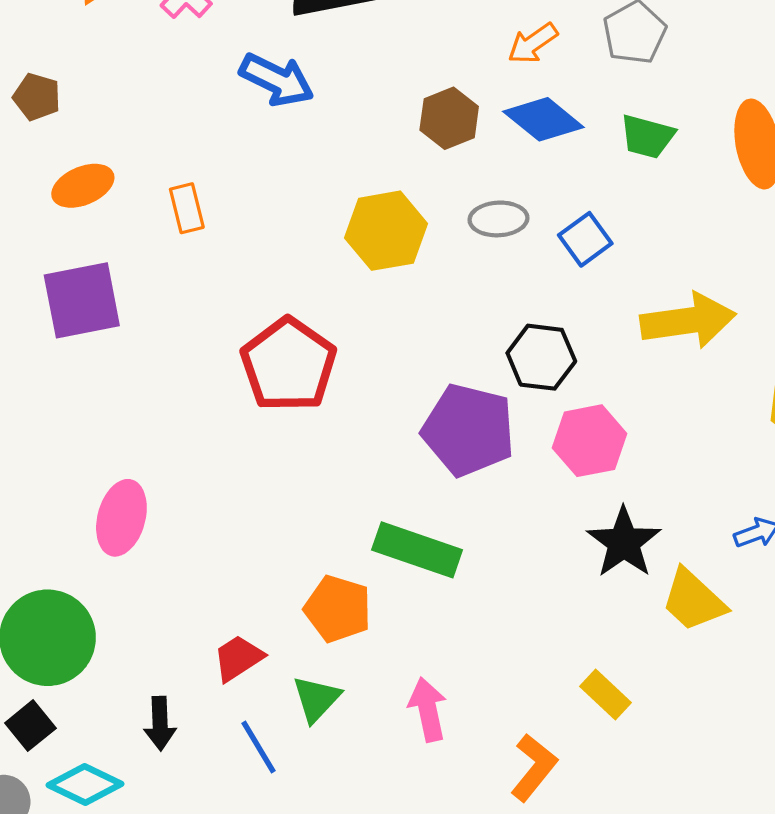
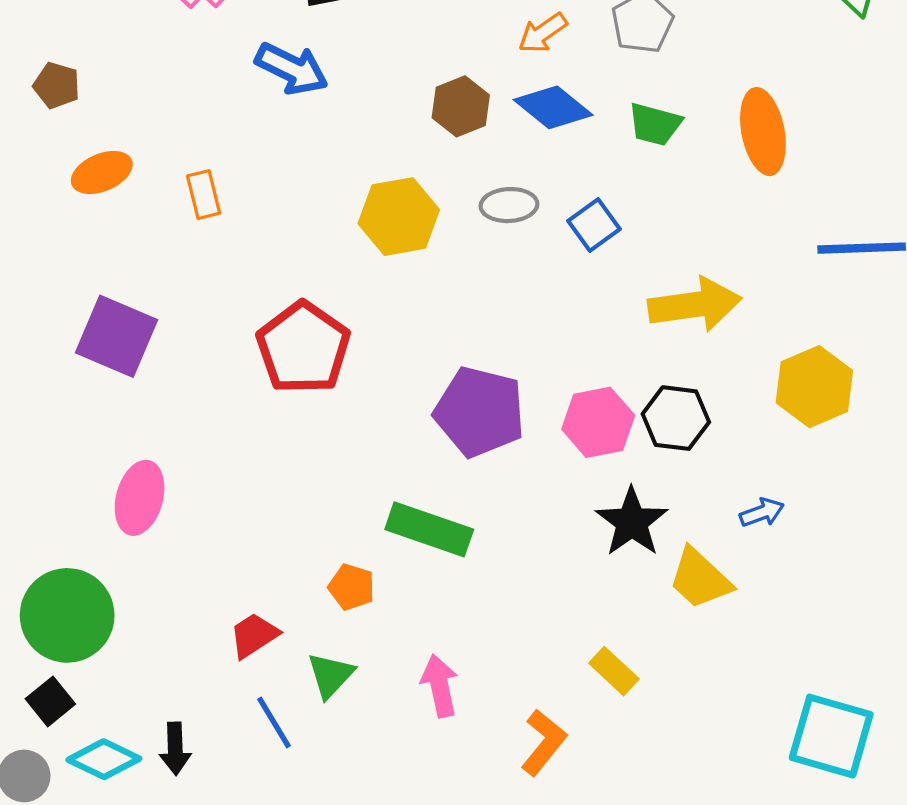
purple square: (82, 300) -> (116, 336), moved, turned 34
black hexagon: (541, 357) -> (676, 418), moved
orange pentagon: (338, 609) -> (352, 587), size x0.7
black arrow: (160, 723) -> (175, 749), moved

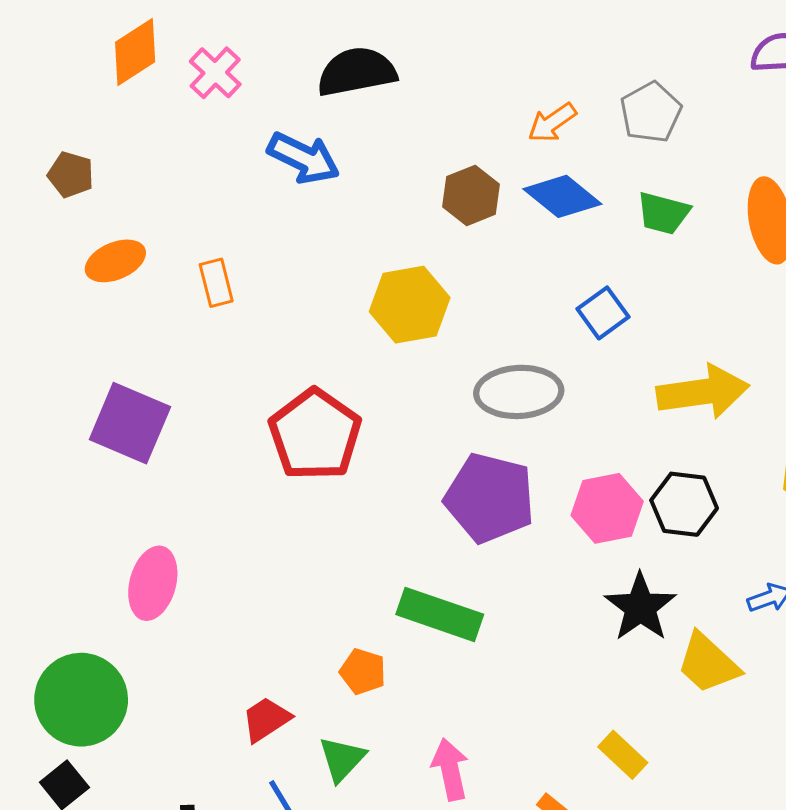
gray ellipse: (509, 205) -> (519, 392), moved, size x1.5

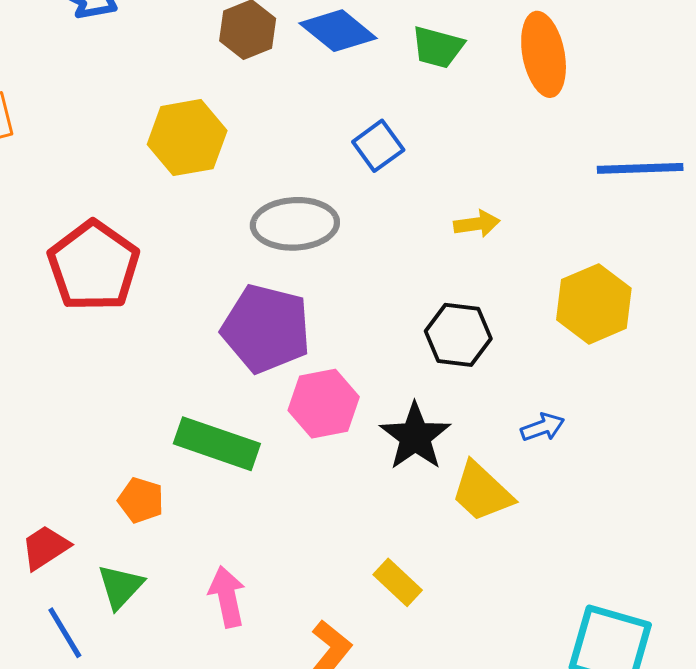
yellow arrow: (703, 392) -> (477, 224), size x0.5
pink hexagon: (607, 508) -> (324, 404), moved

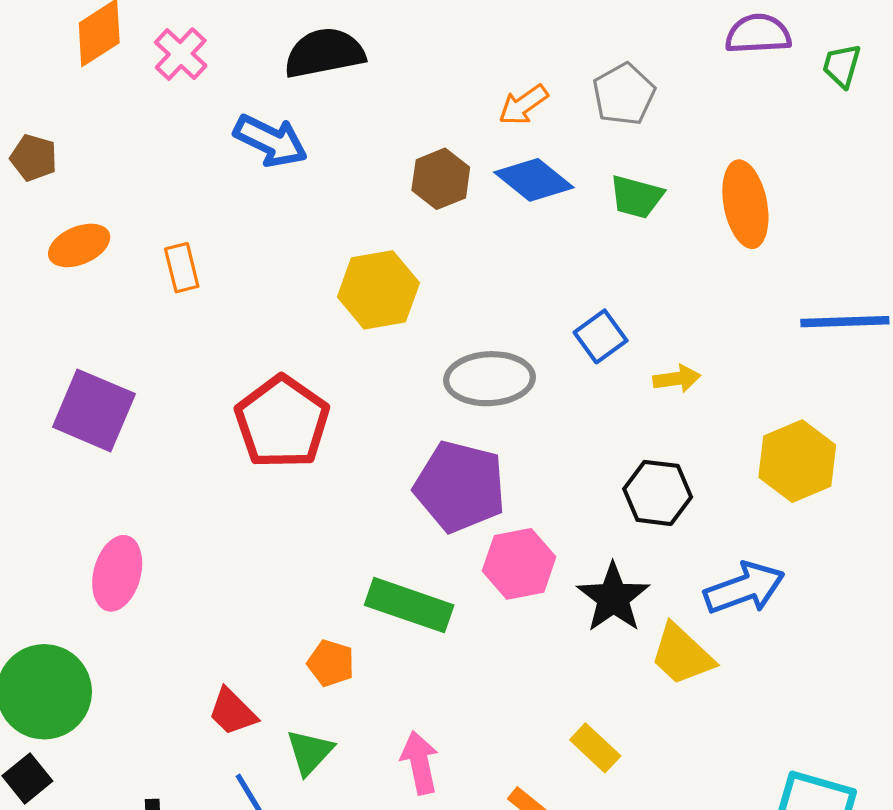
blue square: (378, 146) -> (601, 336), moved
blue arrow: (543, 427) -> (744, 588), size x1.8
red trapezoid: (45, 547) -> (232, 712), turned -102

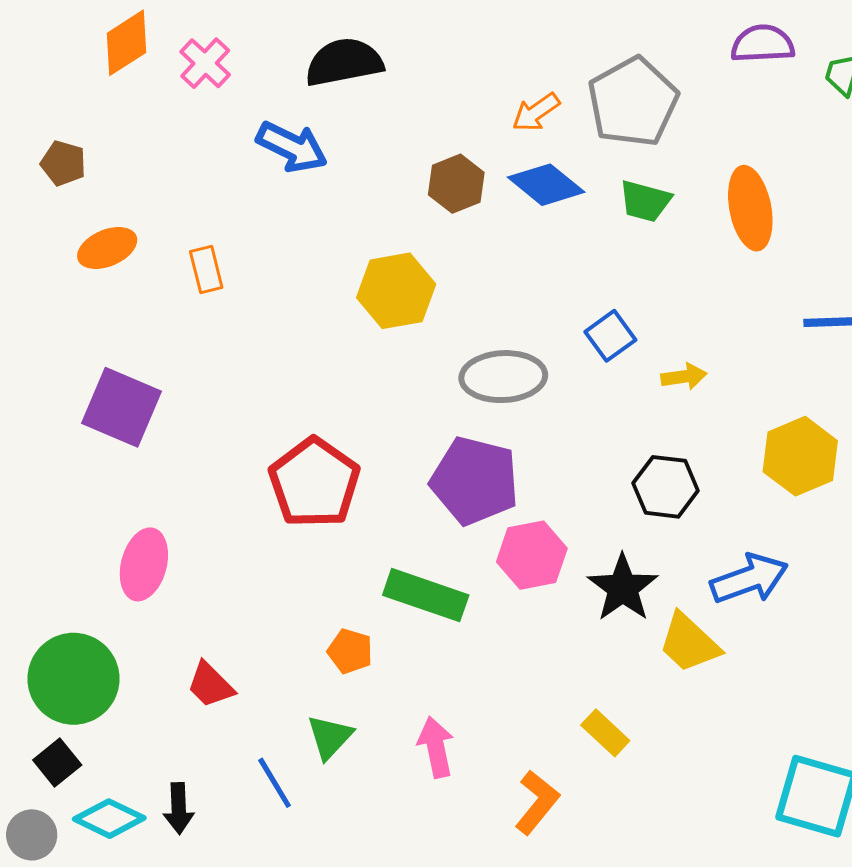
gray pentagon: (624, 94) -> (633, 102), size x1.5
red pentagon: (282, 422) -> (314, 483), moved
red trapezoid: (232, 712) -> (210, 685), moved

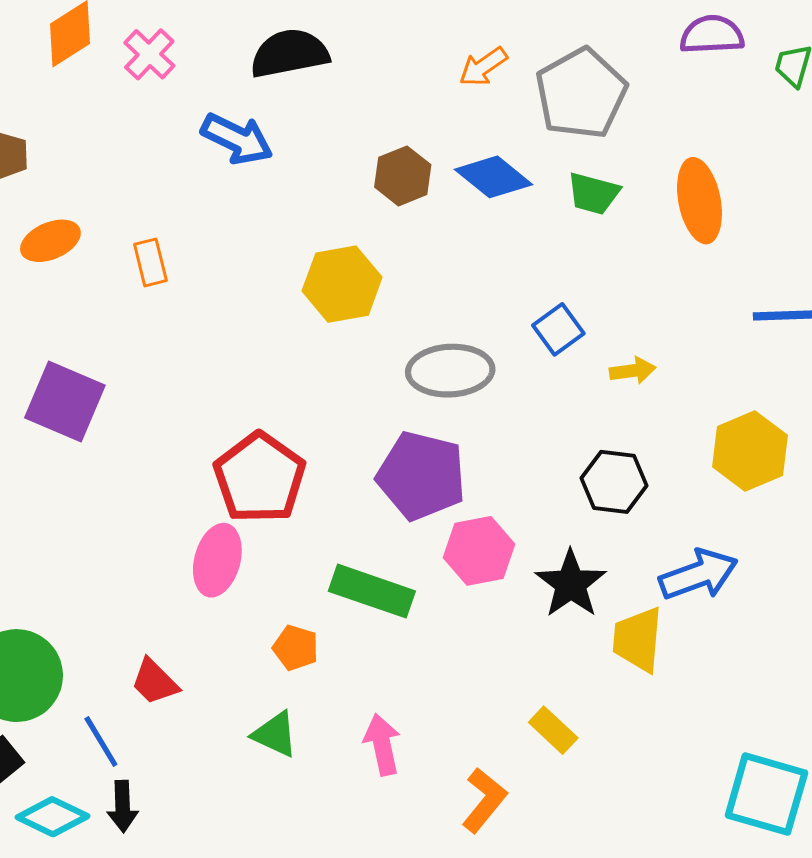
orange arrow: (536, 112) -> (483, 67), moved
pink ellipse: (144, 564) -> (217, 560), moved
yellow trapezoid: (689, 643) -> (638, 640), turned 52
green triangle: (330, 737) -> (275, 734), turned -48
blue line: (275, 783) -> (101, 741), moved

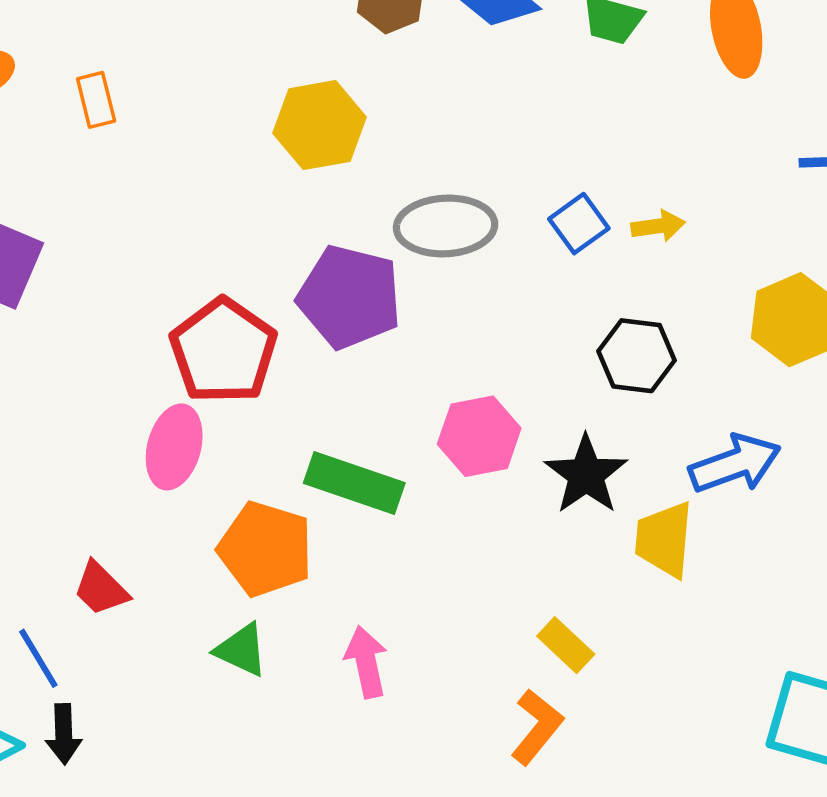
blue square: (558, 329) -> (579, 224), moved
purple pentagon: (421, 476) -> (349, 297), moved
orange pentagon: (296, 648) -> (265, 549), size x1.8
orange L-shape: (484, 800) -> (537, 727), moved

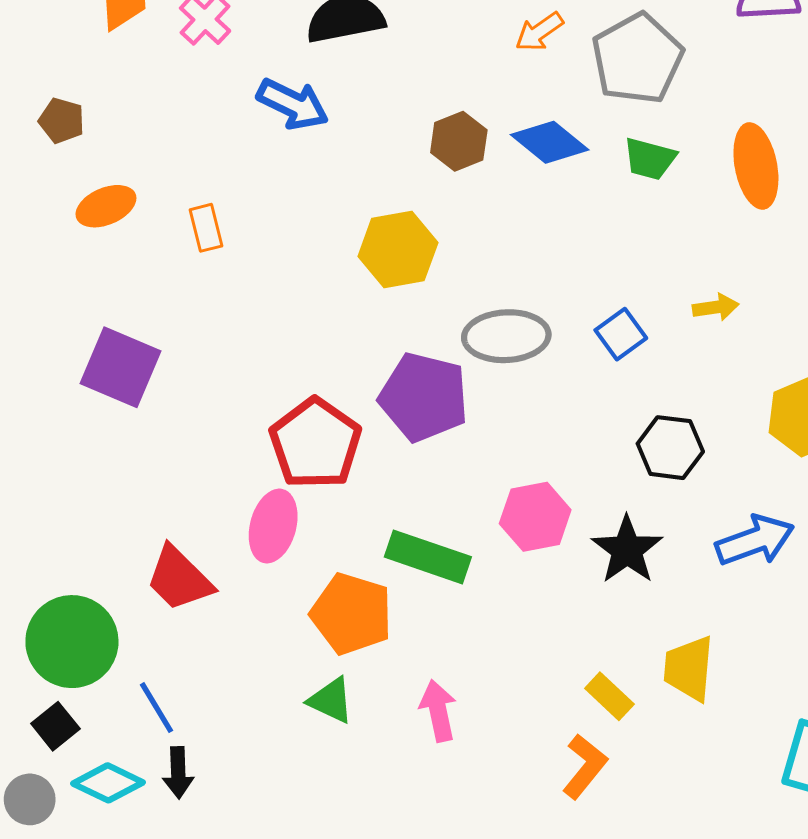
yellow arrow: (658, 226) -> (716, 307), moved
yellow trapezoid: (664, 539) -> (689, 668), moved
red trapezoid: (101, 589) -> (179, 579), moved, size x1.4

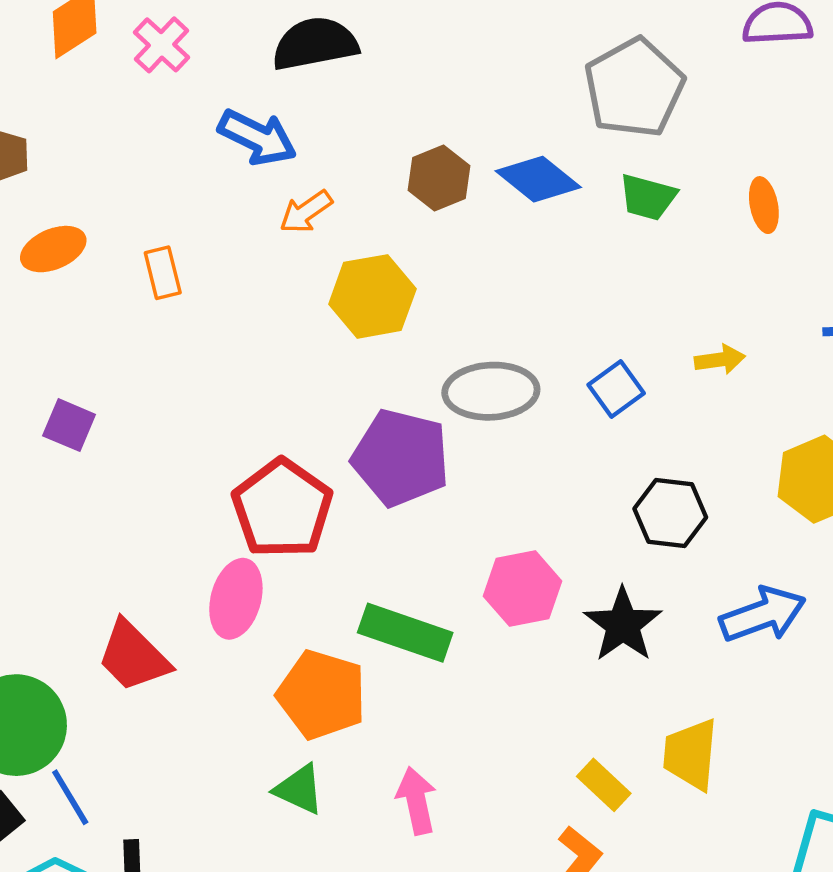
orange arrow: (539, 32) -> (306, 212), moved
orange ellipse: (756, 166) -> (764, 205), size x0.6
purple square: (120, 367) -> (69, 425), size x0.6
blue line: (157, 708) -> (70, 797), moved

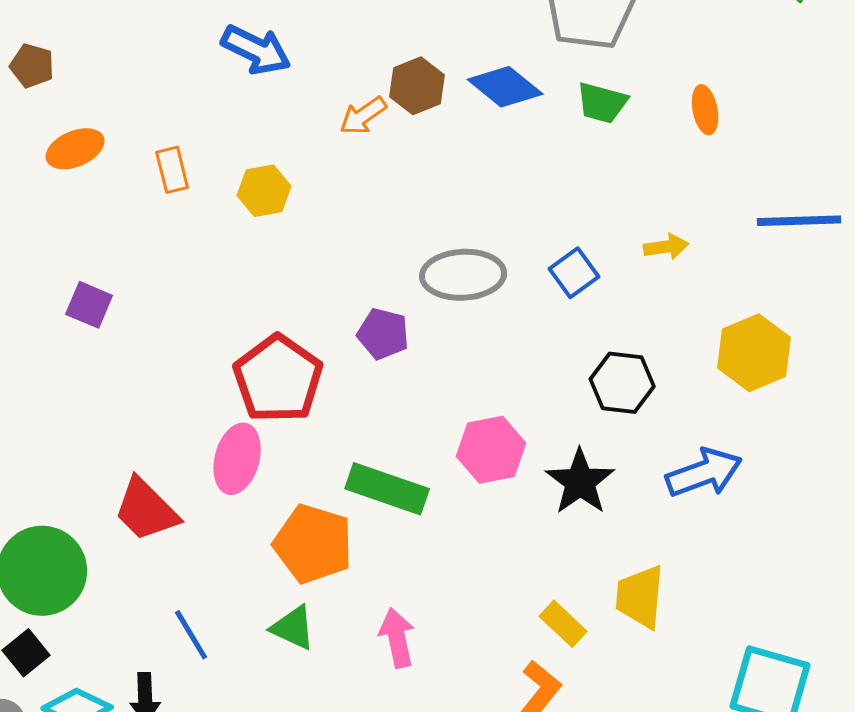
orange arrow: (306, 212) -> (363, 116), moved
yellow hexagon: (372, 296) -> (264, 191), moved, size x0.7
purple pentagon: (401, 458) -> (383, 334), size x0.6
blue line: (70, 797) -> (191, 635), moved

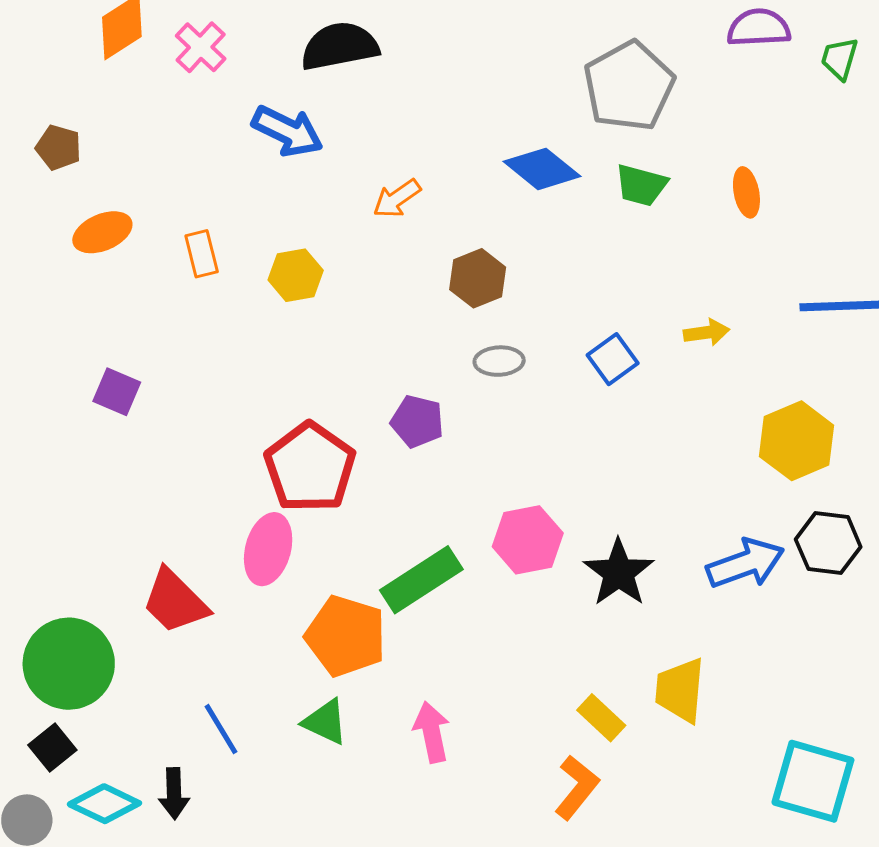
brown hexagon: (417, 86) -> (478, 278), moved
gray ellipse: (463, 275) -> (499, 361), size x0.6
black hexagon: (622, 383) -> (828, 543), moved
green rectangle: (387, 489) -> (421, 580), turned -52

